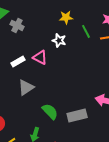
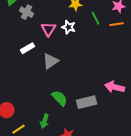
pink triangle: (40, 57) -> (49, 29), moved, turned 35
gray triangle: (26, 87) -> (51, 61), moved

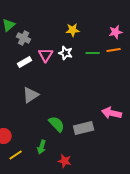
green line: (96, 18) -> (93, 53), moved, turned -64
white rectangle: (28, 48) -> (25, 62), moved
gray triangle: (51, 61) -> (31, 95), moved

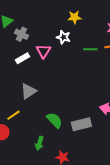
yellow star: (73, 30) -> (74, 17), moved
white star: (66, 53) -> (63, 37), moved
yellow line: (16, 155) -> (13, 115), moved

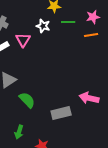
green line: (90, 49) -> (68, 22), moved
green semicircle: (54, 120) -> (27, 100), moved

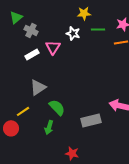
green arrow: (19, 132) -> (49, 127), moved

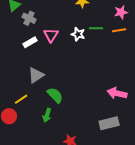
green line: (98, 29) -> (96, 28), moved
white star: (73, 33) -> (78, 34), moved
gray rectangle: (91, 120) -> (109, 123), moved

